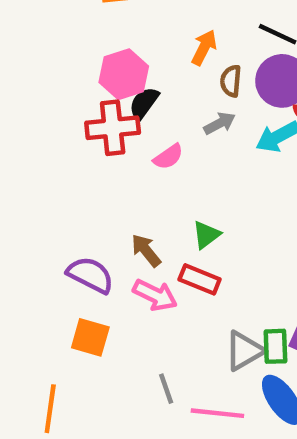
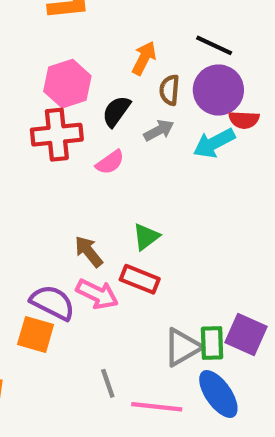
black semicircle: (144, 103) -> (116, 111), moved
purple semicircle: (90, 275) -> (53, 303), moved

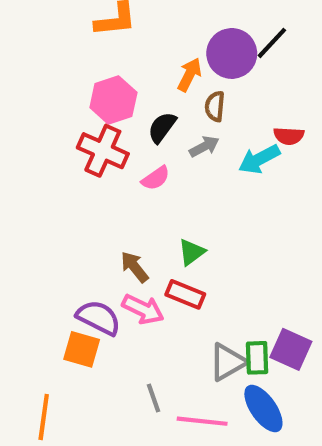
black line: (214, 45) -> (272, 43), moved, turned -72
purple circle: (218, 90) -> (232, 53), moved
red cross: (57, 135) -> (103, 151), turned 30

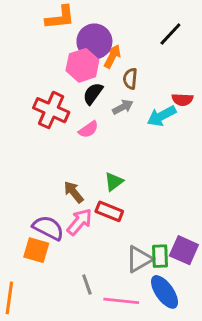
purple circle: (232, 53) -> (94, 41), moved
pink hexagon: (113, 100) -> (82, 65), moved
pink arrow: (143, 309) -> (79, 222), turned -76

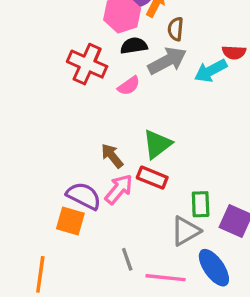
black semicircle: (93, 94) -> (134, 46), turned 45
gray arrow: (123, 107) -> (167, 61), size x1.6
green triangle: (114, 182) -> (157, 144), size x1.4
green rectangle: (160, 256) -> (201, 204), moved

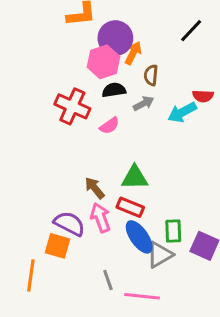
gray arrow: (167, 61) -> (144, 103), size x0.6
green triangle: (157, 144) -> (135, 178), turned 36
pink arrow: (119, 189) -> (101, 218), turned -60
blue ellipse: (214, 268) -> (139, 237), moved
orange line: (40, 274) -> (31, 276), moved

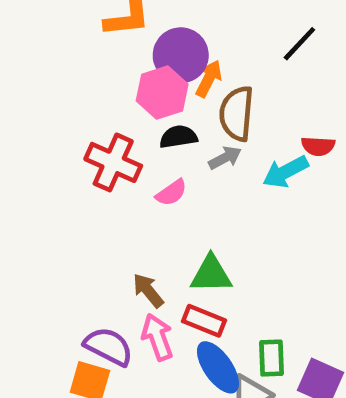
brown semicircle: (151, 75) -> (237, 114), size x1.6

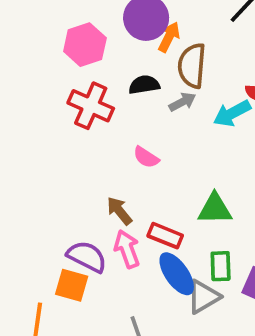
pink hexagon: (162, 93) -> (85, 45), moved
pink semicircle: (171, 193) -> (146, 157), moved, turned 68
green triangle: (211, 274) -> (215, 209), moved

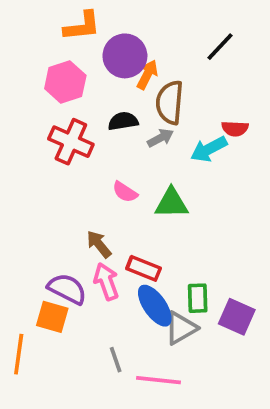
green triangle: (215, 209) -> (172, 203), moved

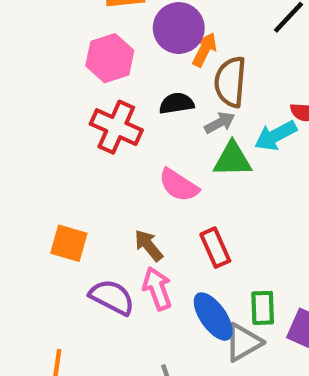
pink semicircle: (125, 192) -> (179, 185), size x1.4
green triangle: (172, 203) -> (233, 159), moved
red rectangle: (144, 268) -> (215, 248), moved, turned 44
orange square: (52, 317) -> (69, 243), moved

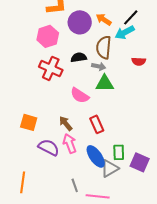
orange arrow: (205, 50) -> (104, 19), moved, turned -84
gray arrow: (220, 123) -> (99, 66), turned 40
cyan arrow: (276, 136) -> (125, 32), moved

